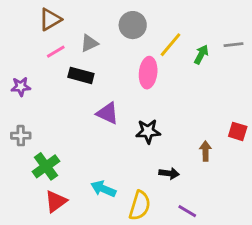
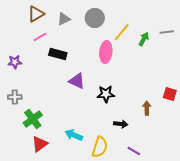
gray triangle: (89, 43) -> (64, 19), moved

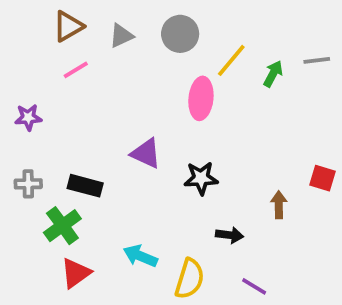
black rectangle: (58, 54) -> (85, 186), moved

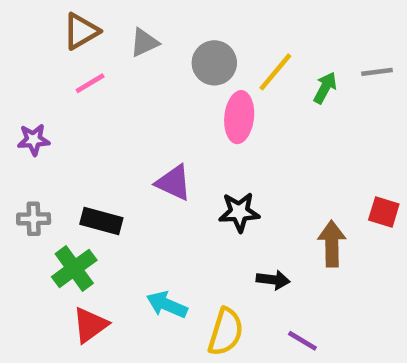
gray circle: (180, 34) -> (214, 63), moved
brown arrow: (279, 205) -> (332, 244), size x1.4

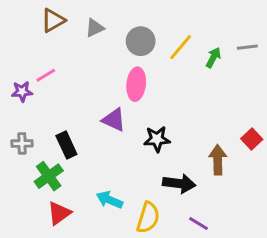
pink line: (90, 83) -> (46, 75), moved
pink ellipse: (239, 117) -> (136, 84), moved
red square: (384, 212) -> (252, 139), turned 30
black rectangle: (101, 221) -> (66, 145), turned 50
black arrow: (273, 280) -> (179, 183), size x1.5

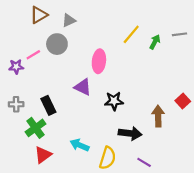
gray circle: (141, 41) -> (57, 44), moved

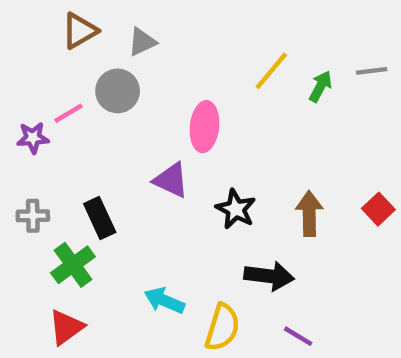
black star: (114, 101) -> (236, 209), turned 30
brown arrow: (158, 116) -> (309, 214), moved
red triangle: (43, 155) -> (66, 327), moved

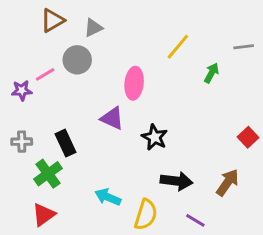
green arrow: (320, 86) -> (211, 73), moved
brown arrow: (309, 214) -> (228, 182), moved, turned 36

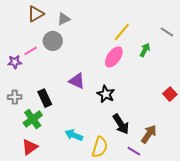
gray line: (244, 47) -> (167, 32), turned 40
pink ellipse: (134, 83) -> (114, 57), moved, turned 30
black arrow: (176, 181) -> (121, 124), turned 50
brown arrow: (228, 182) -> (149, 134), moved

